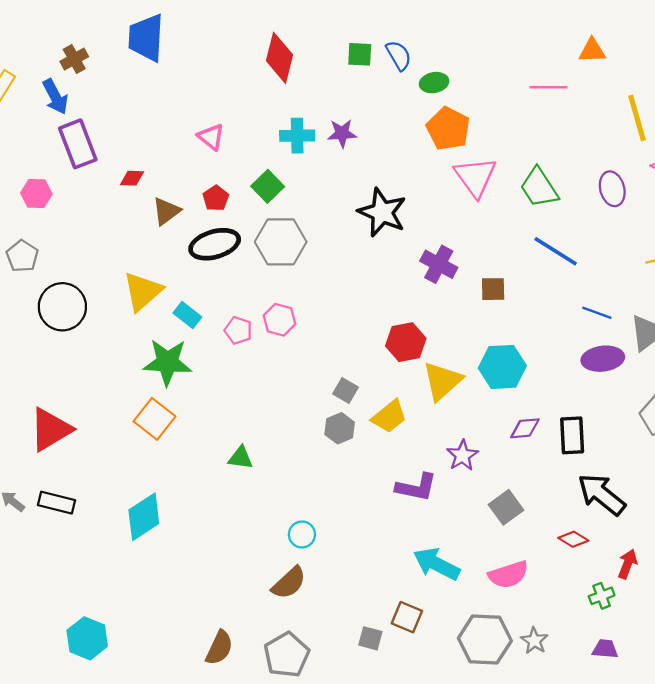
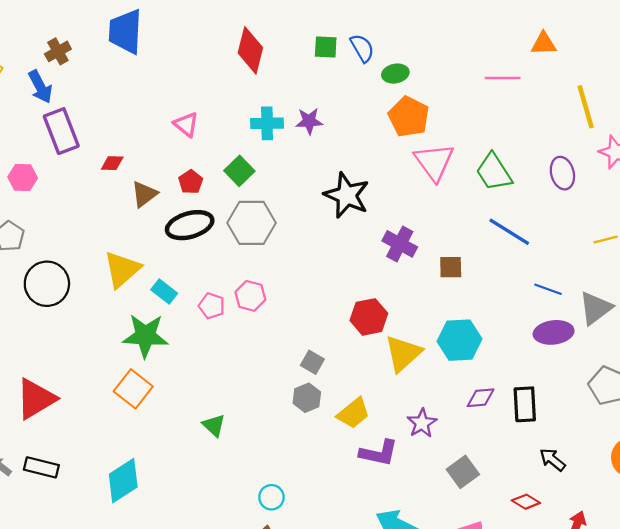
yellow trapezoid: (389, 416) -> (353, 413), moved
green triangle: (241, 458) -> (214, 425), turned 35
black arrow: (602, 494) -> (552, 460), size x0.6

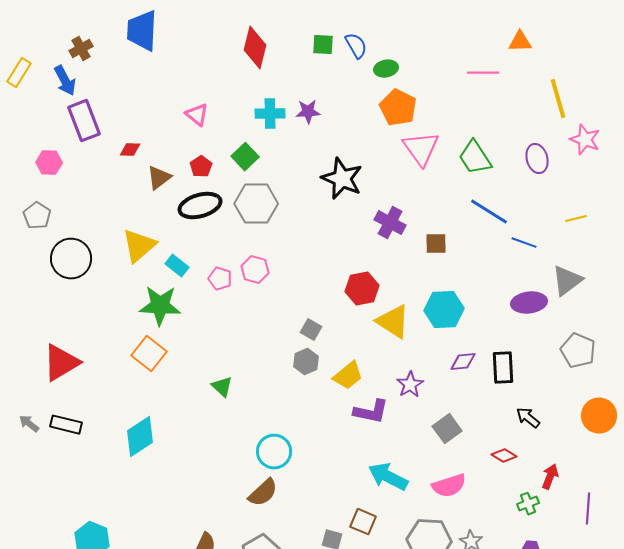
blue line: (548, 289) -> (524, 243), moved
yellow triangle: (403, 353) -> (393, 322), turned -45
cyan circle: (271, 497) -> (274, 452), size x1.5

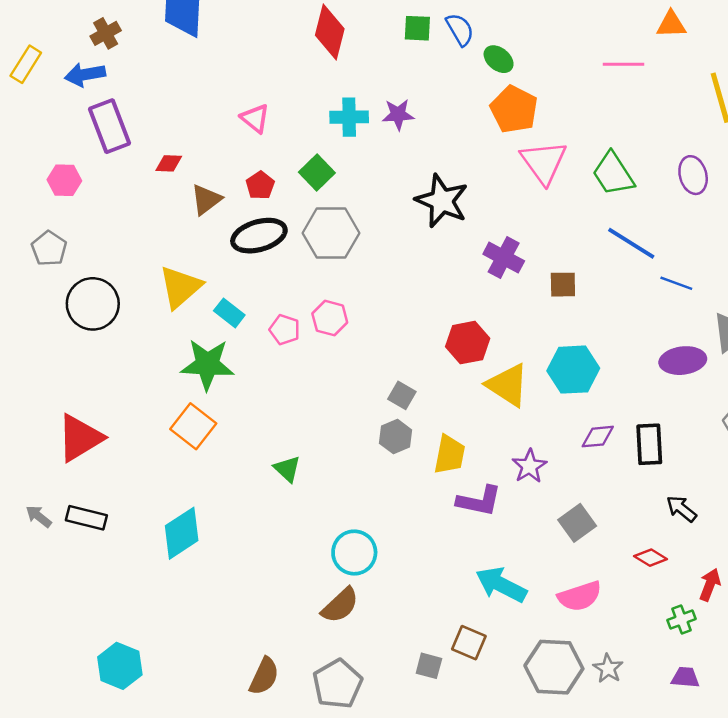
green ellipse: (386, 69) -> (499, 59), turned 50
blue arrow: (65, 81) -> (85, 75), turned 108
yellow trapezoid: (348, 376) -> (450, 455), turned -40

